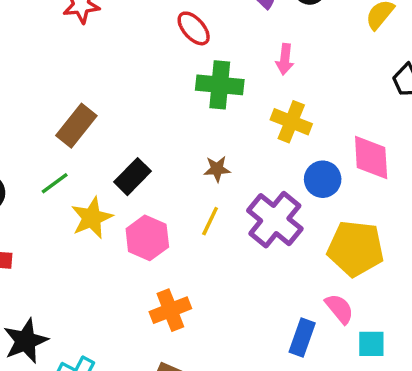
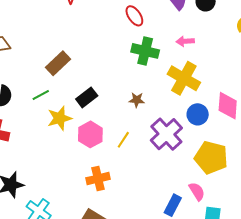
pink arrow: (285, 59) -> (185, 41), turned 72
yellow cross: (291, 122) -> (184, 78), size x1.4
yellow line: (210, 221) -> (123, 140), moved

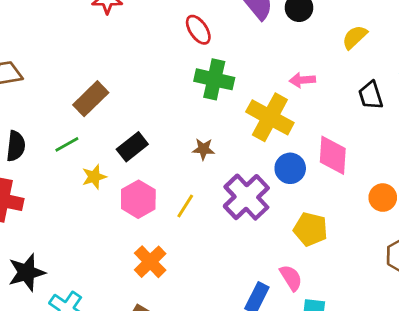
pink arrow: (185, 41) -> (302, 80), moved
yellow star: (60, 118) -> (94, 177), size x0.7
yellow pentagon: (211, 158) -> (311, 229), size x0.7
orange cross: (98, 179) -> (150, 262), turned -30

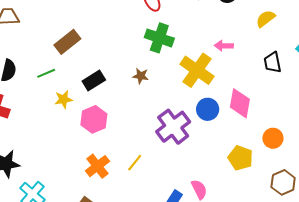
brown star: (203, 149) -> (141, 76), moved
yellow line: (185, 206) -> (135, 163), moved
yellow pentagon: (311, 229) -> (240, 158), moved

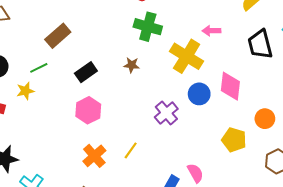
black trapezoid: (273, 62) -> (260, 44), size x1.4
yellow star: (63, 99) -> (25, 91), moved
purple cross: (173, 127) -> (166, 113), size x0.7

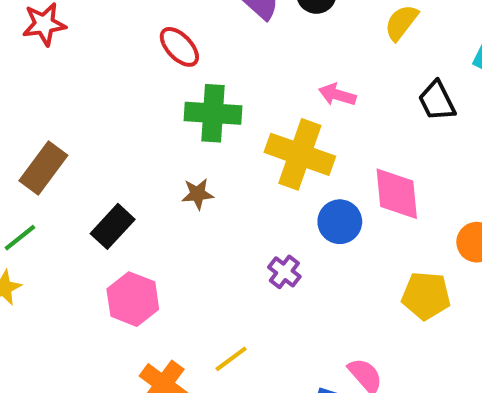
pink arrow: (211, 31) -> (337, 95), turned 30
black trapezoid: (260, 44) -> (437, 101), size x0.7
purple cross: (166, 113) -> (284, 272), size x0.7
yellow line: (131, 150) -> (231, 359), turned 30

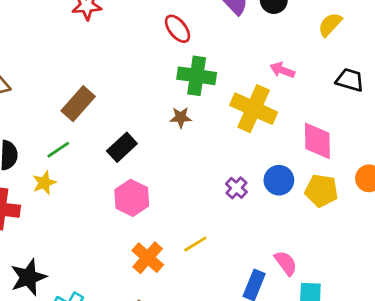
black trapezoid: (437, 101) -> (350, 80), turned 128
brown star: (198, 194) -> (181, 117), moved
blue circle: (340, 222) -> (279, 180), moved
yellow pentagon: (426, 296) -> (321, 191), moved

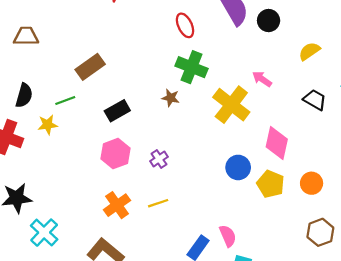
purple cross: (236, 188) -> (159, 159), moved

